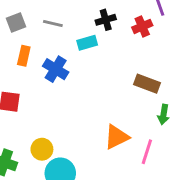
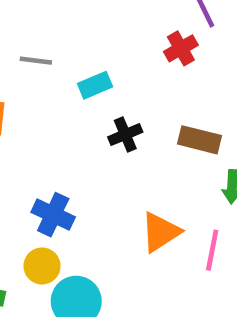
black cross: (106, 20) -> (125, 134), moved
blue cross: (56, 69) -> (53, 215), moved

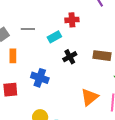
red cross: (181, 48) -> (72, 20), moved, turned 32
blue cross: (53, 215) -> (40, 78), moved

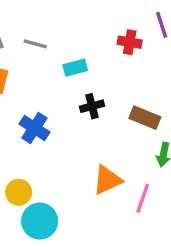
red cross: (72, 20) -> (130, 42), moved

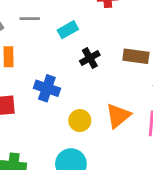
yellow circle: (19, 192) -> (80, 121), moved

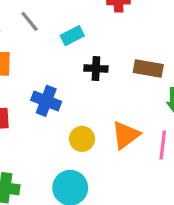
gray line: (30, 19) -> (30, 21), turned 48
black cross: (90, 58) -> (96, 69), turned 30

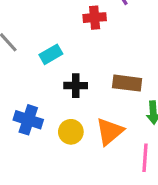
orange triangle: (126, 135) -> (110, 132), moved
yellow circle: (82, 139) -> (71, 132), moved

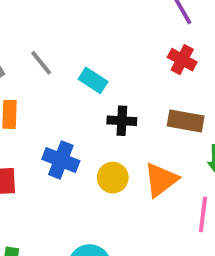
red cross: (95, 18) -> (182, 60), moved, turned 30
cyan rectangle: (51, 54) -> (93, 80), turned 60

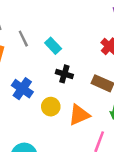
gray line: (41, 63) -> (23, 39), moved

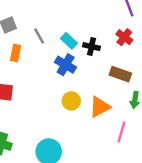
black cross: (64, 74) -> (92, 47), moved
blue cross: (22, 89) -> (66, 65), moved

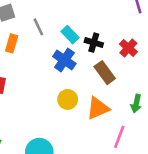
red cross: (124, 37) -> (128, 48), moved
brown rectangle: (120, 74) -> (105, 73), moved, turned 30

